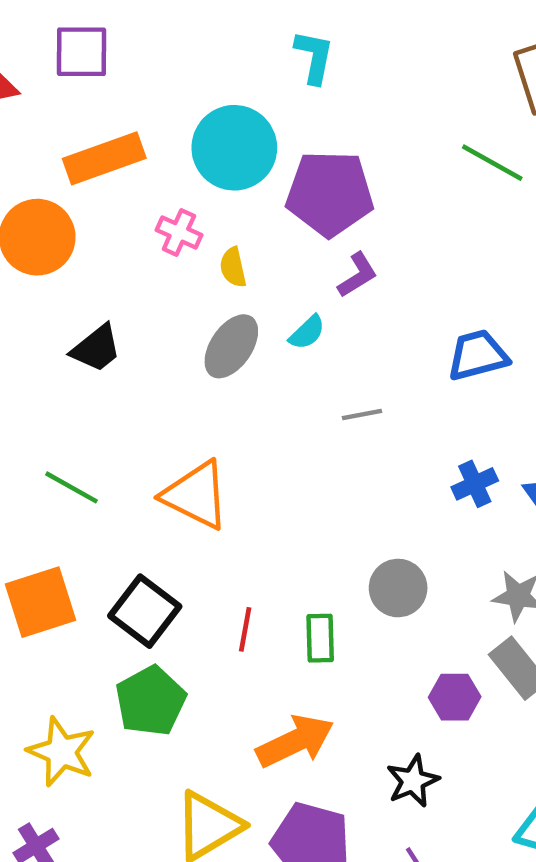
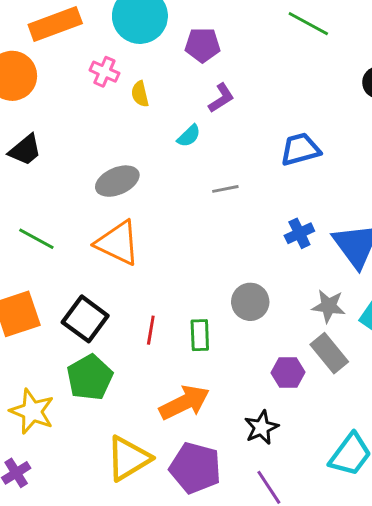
purple pentagon: (330, 193) -> (203, 45), size x0.6
gray ellipse: (231, 346) -> (117, 181), moved, turned 33
black trapezoid: (96, 348) -> (25, 150), moved

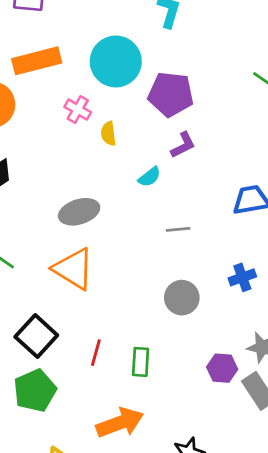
purple pentagon: (203, 45) -> (171, 94), size x1.4
gray circle: (250, 302) -> (182, 298), moved
purple hexagon: (288, 373) -> (222, 368), moved

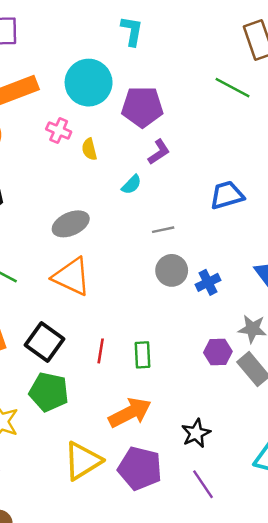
blue cross: (242, 277) -> (208, 282), moved
gray circle: (182, 298) -> (172, 270), moved
green pentagon: (35, 391) -> (49, 392), turned -30

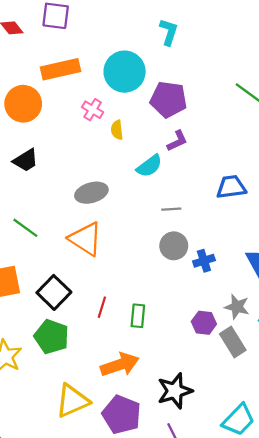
cyan semicircle: (131, 185) -> (149, 166), size x1.4
black star: (196, 433) -> (175, 391), size x1.4

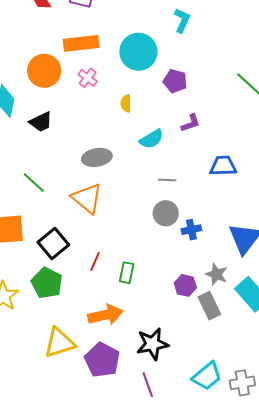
purple pentagon: (168, 99) -> (175, 81), size x0.7
pink cross: (93, 110) -> (88, 78), moved
purple L-shape: (177, 141) -> (191, 123), moved

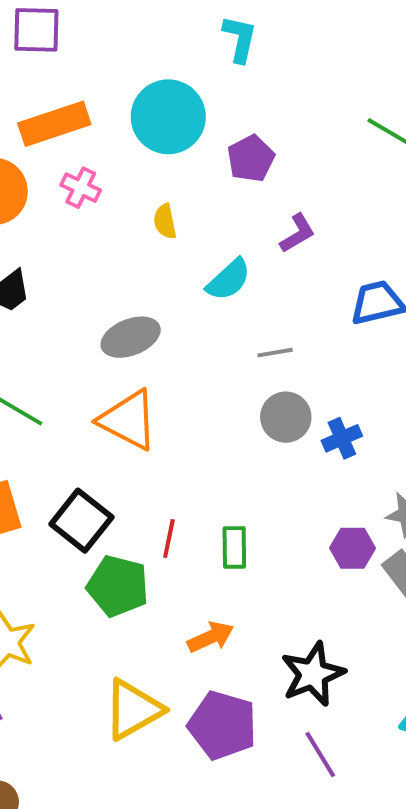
purple pentagon: (175, 81) -> (251, 159), turned -30
green pentagon: (47, 283) -> (118, 586), moved
orange arrow: (106, 315) -> (211, 637), size x0.7

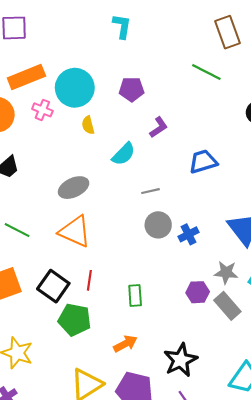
cyan circle: (168, 117) -> (75, 88), moved
purple pentagon: (251, 159) -> (132, 89), turned 30
red line: (169, 538) -> (89, 280), moved

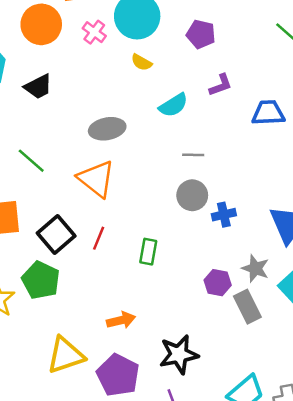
yellow semicircle: (88, 125) -> (141, 62), turned -60
blue trapezoid: (203, 162) -> (268, 113), moved
green rectangle: (135, 296) -> (148, 252), moved
green pentagon: (75, 320) -> (41, 280), moved

